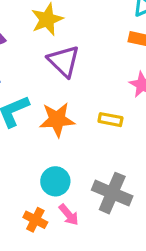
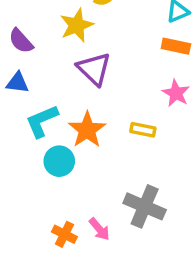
orange star: (57, 120) -> (87, 130), turned -30
cyan circle: (55, 181) -> (59, 161), moved

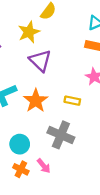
cyan circle: (59, 161) -> (20, 144), moved
gray cross: (145, 206) -> (61, 135), moved

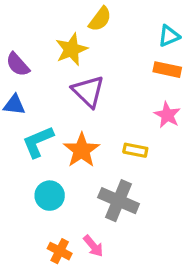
cyan circle: (20, 144) -> (50, 196), moved

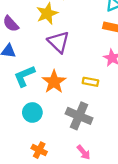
pink arrow: (93, 246) -> (84, 152), moved

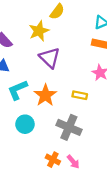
orange cross: (39, 150) -> (53, 160), moved

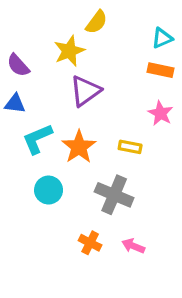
purple triangle: (50, 58) -> (85, 91), turned 40
pink arrow: (73, 162) -> (133, 246), moved, turned 152

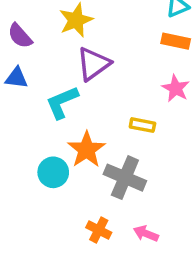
cyan L-shape: (37, 139) -> (62, 102), moved
orange star: (79, 147) -> (86, 150), moved

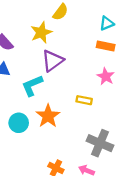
cyan circle: (53, 172) -> (19, 123), moved
gray cross: (125, 178) -> (100, 143), moved

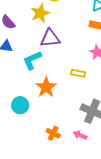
purple triangle: (53, 61) -> (50, 38), turned 30
cyan circle: (19, 123) -> (20, 105), moved

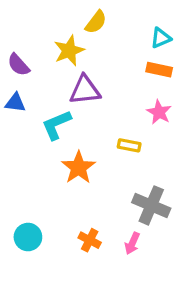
cyan circle: (20, 105) -> (28, 237), moved
pink arrow: (80, 135) -> (132, 243), turned -88

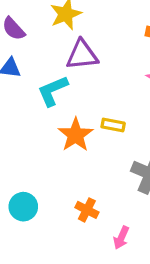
yellow rectangle: (129, 145) -> (113, 125), moved
pink arrow: (132, 243) -> (121, 238), moved

